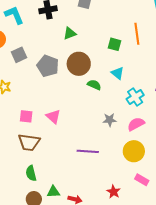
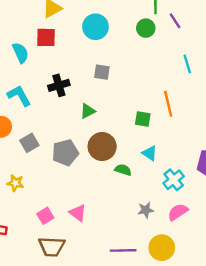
gray pentagon: (48, 66) -> (65, 153), turned -30
pink square: (26, 116) -> (45, 216), turned -32
yellow circle: (134, 151) -> (162, 248), moved

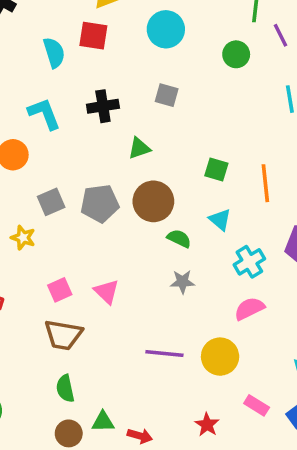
green circle: (146, 28) -> (236, 54), moved
orange line: (168, 104) -> (265, 183), moved
gray square: (29, 143) -> (51, 202), moved
gray star: (146, 210) -> (182, 282), moved

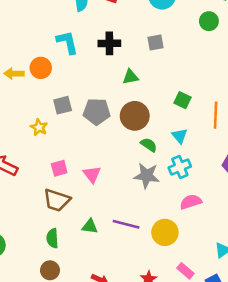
gray square: (167, 95) -> (156, 42), turned -35
cyan cross: (249, 262) -> (180, 167), moved
gray star: (182, 282) -> (147, 176), size x1.5
green triangle: (103, 422) -> (90, 226), moved

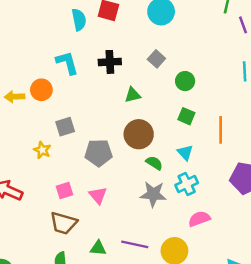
green circle: (209, 21) -> (185, 81), moved
gray square: (156, 42) -> (156, 59), turned -35
gray pentagon: (97, 112) -> (98, 153), moved

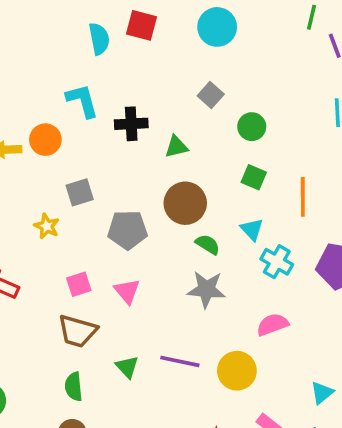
black cross: (110, 62) -> (131, 124), moved
cyan cross: (187, 184) -> (277, 262), moved, turned -35
green triangle: (98, 248) -> (127, 367), turned 42

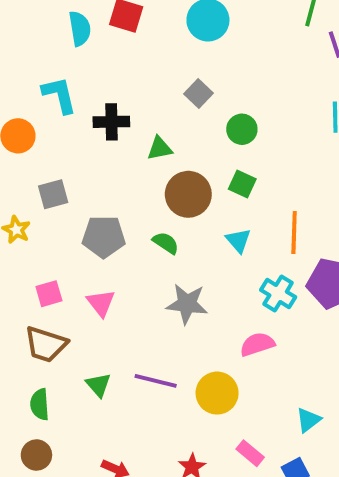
orange line: (303, 197) -> (294, 232), moved
brown circle: (185, 203) -> (188, 194), moved
green semicircle: (208, 244) -> (166, 243), moved
cyan cross: (277, 262) -> (278, 293), moved

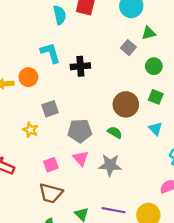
green triangle: (160, 148) -> (149, 33), moved
pink triangle: (101, 303) -> (81, 158), moved
gray star: (187, 304) -> (110, 165), moved

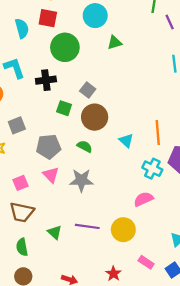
gray square: (128, 48) -> (88, 90), moved
green circle: (154, 66) -> (65, 47), moved, size x1.6
green square: (156, 97) -> (64, 108), moved

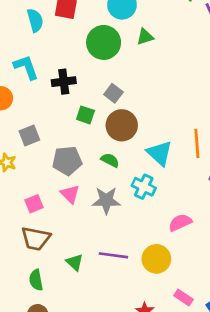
green circle: (65, 47) -> (104, 42), moved
cyan triangle: (126, 141) -> (159, 153), size x1.5
cyan cross: (152, 169) -> (144, 187), moved

